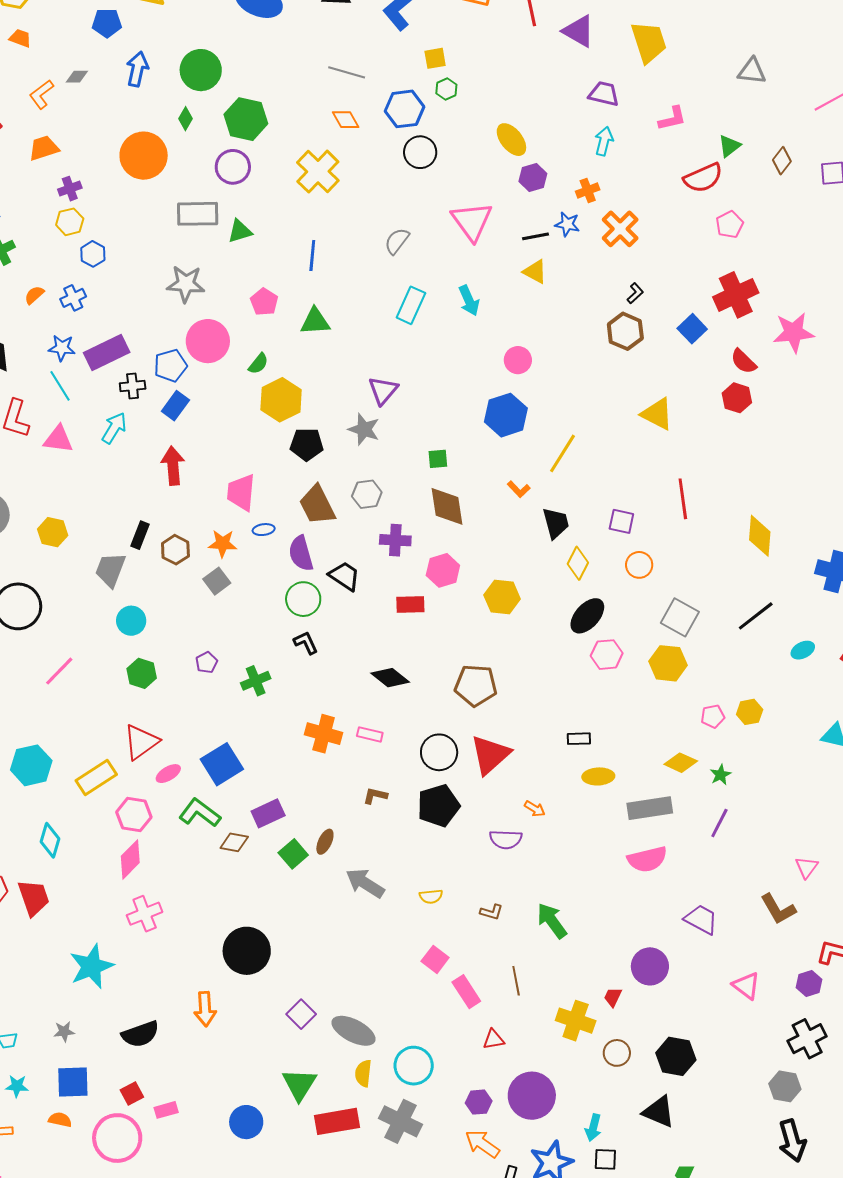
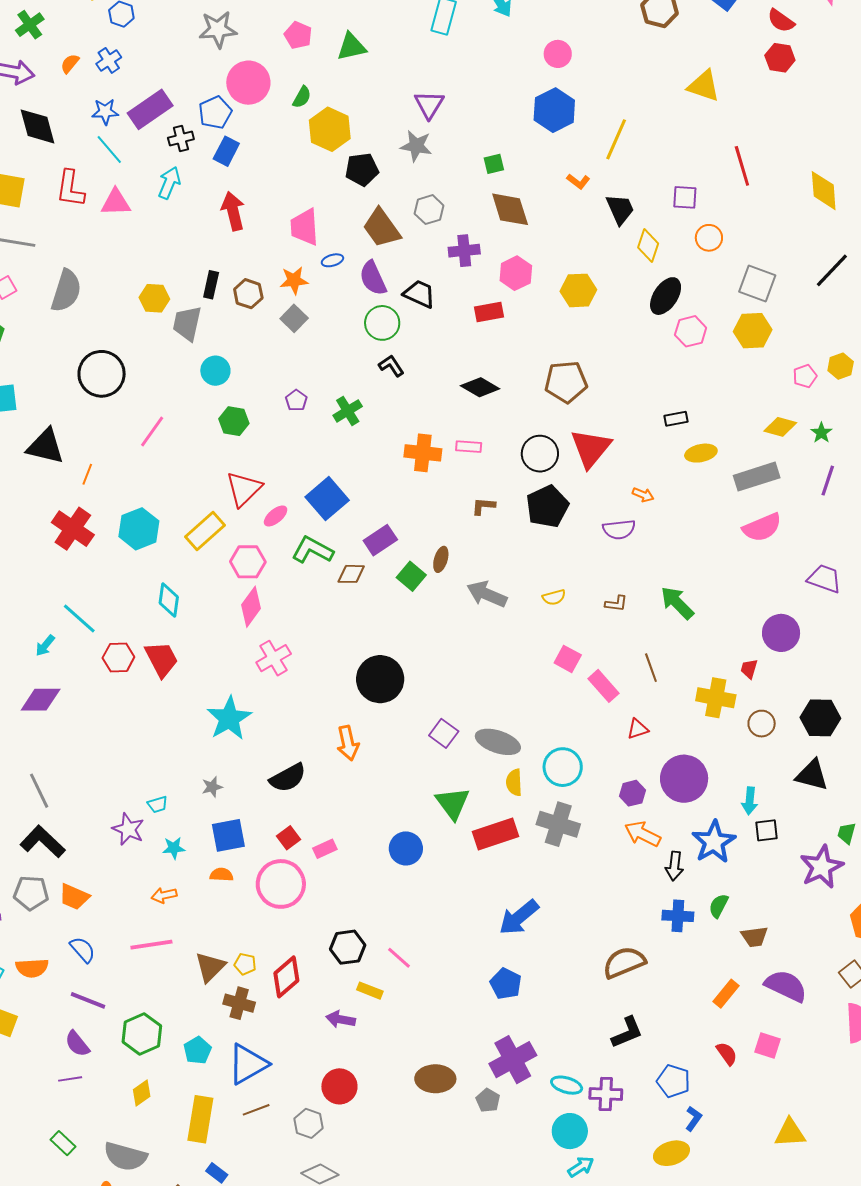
yellow hexagon: (53, 532) -> (154, 298), moved

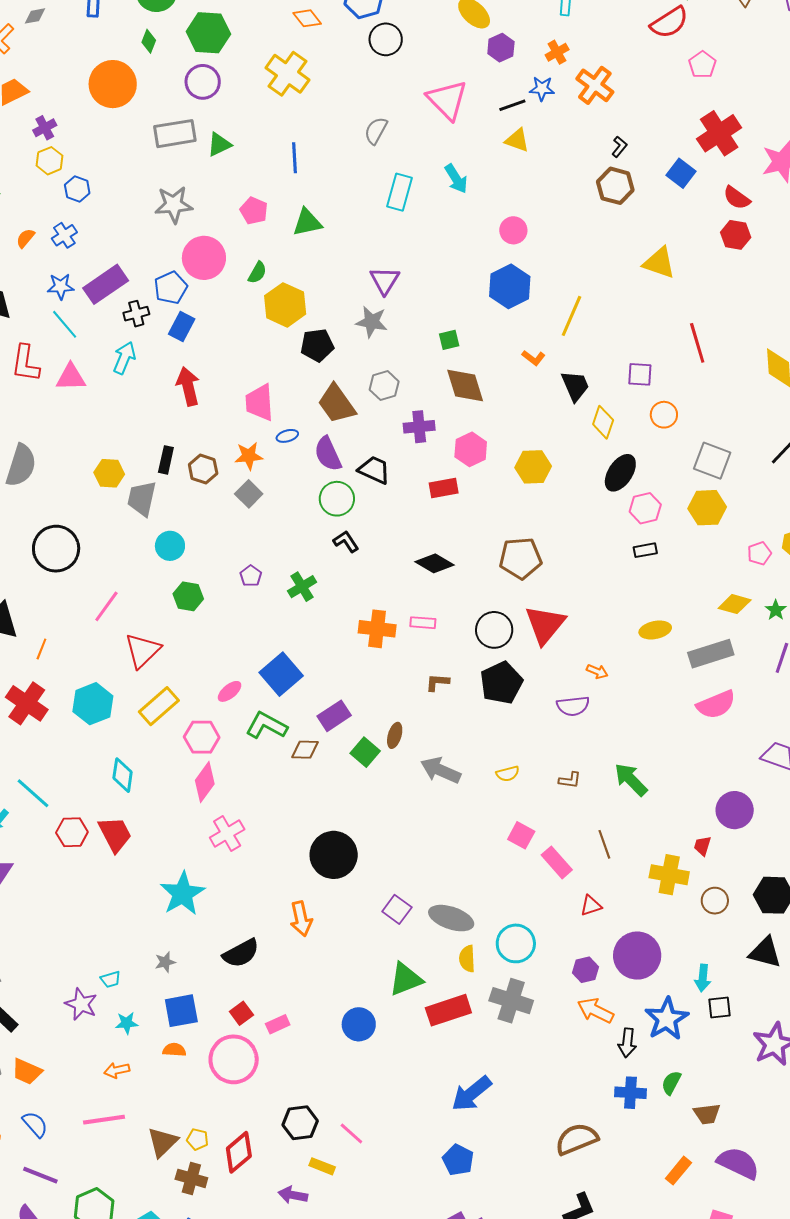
black rectangle: (676, 419) -> (645, 550), moved
red triangle: (244, 489) -> (143, 651), moved
green triangle: (453, 803) -> (406, 979), turned 45

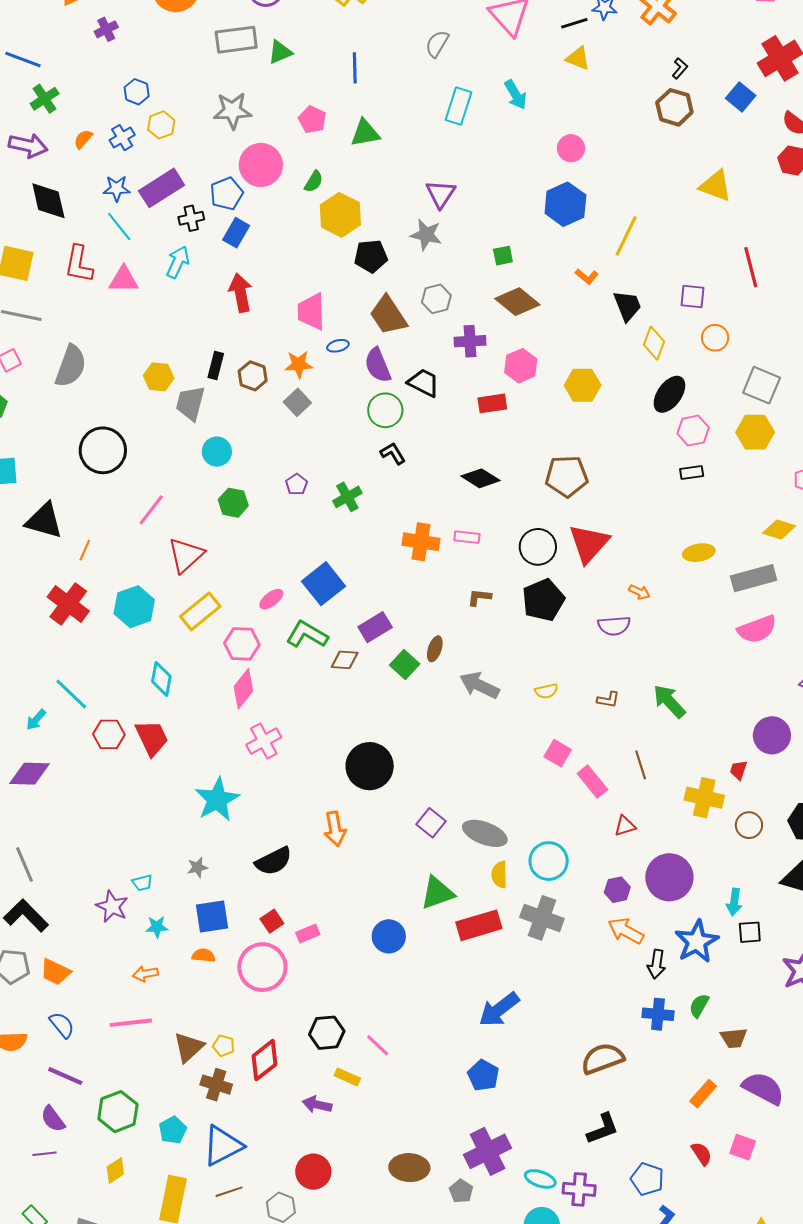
yellow hexagon: (50, 161) -> (161, 125), moved
brown diamond: (465, 386) -> (517, 302), turned -36

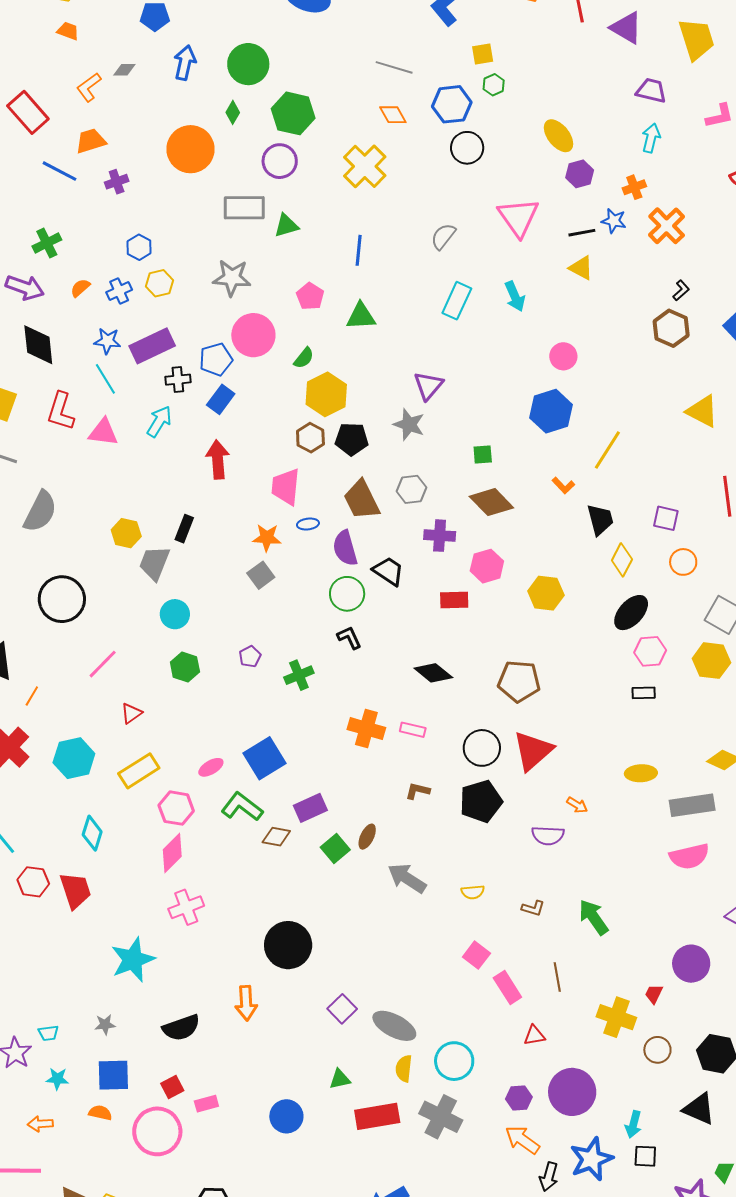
blue line: (23, 59) -> (59, 171), moved
brown hexagon: (253, 376) -> (310, 438), moved
red triangle: (186, 555) -> (131, 713), size x0.6
green triangle: (437, 893) -> (340, 1079), size x0.6

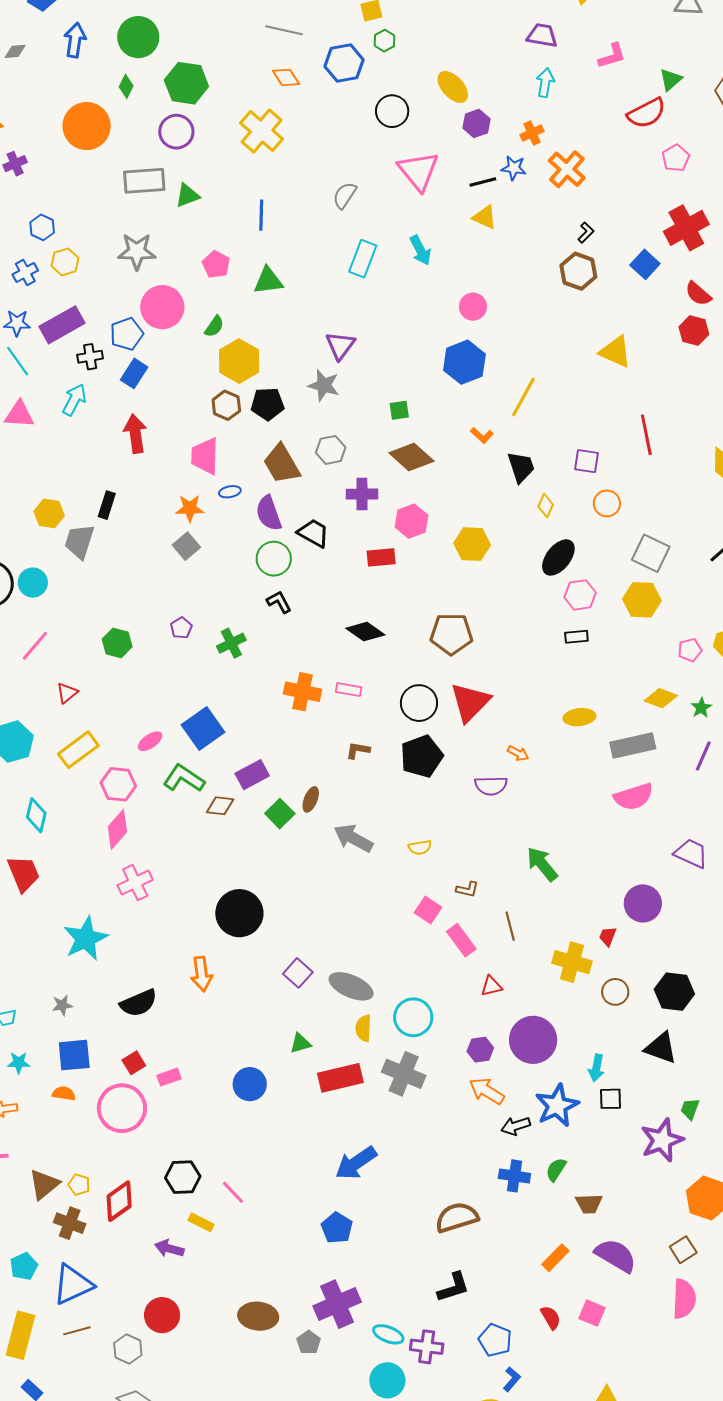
black circle: (467, 148) -> (392, 111), moved
yellow diamond: (622, 560) -> (546, 506), size x0.7
cyan circle: (175, 614) -> (33, 583), moved
brown L-shape: (533, 908) -> (467, 889), moved
black arrow: (549, 1177) -> (516, 1126), turned 60

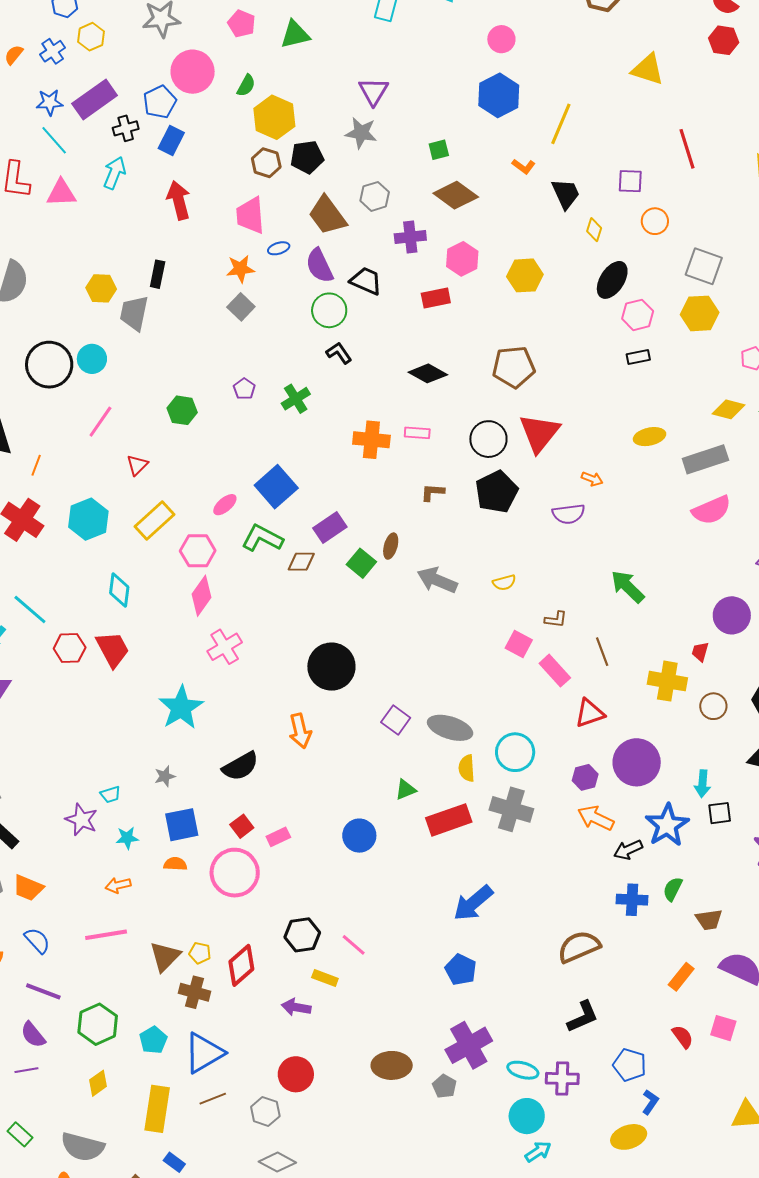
red triangle: (491, 986) -> (590, 713), size x1.4

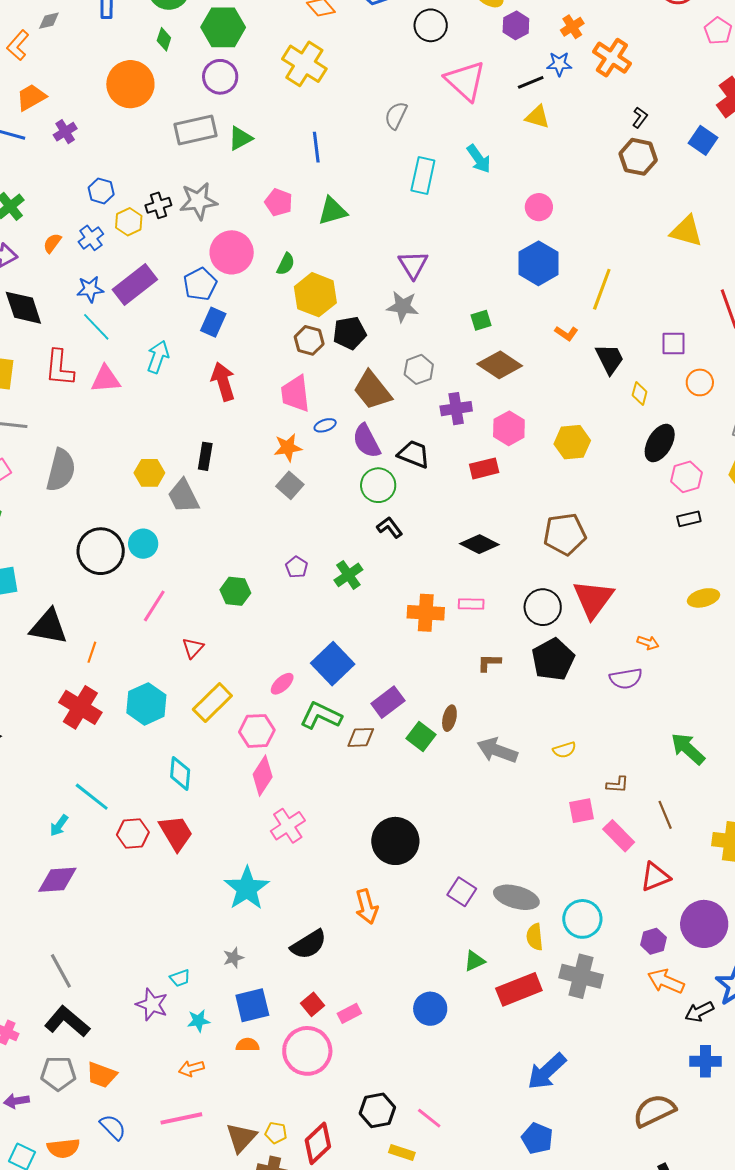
black cross: (126, 128) -> (158, 205), moved
gray trapezoid: (134, 313) -> (183, 496), turned -36
pink square: (519, 644) -> (582, 811), turned -36

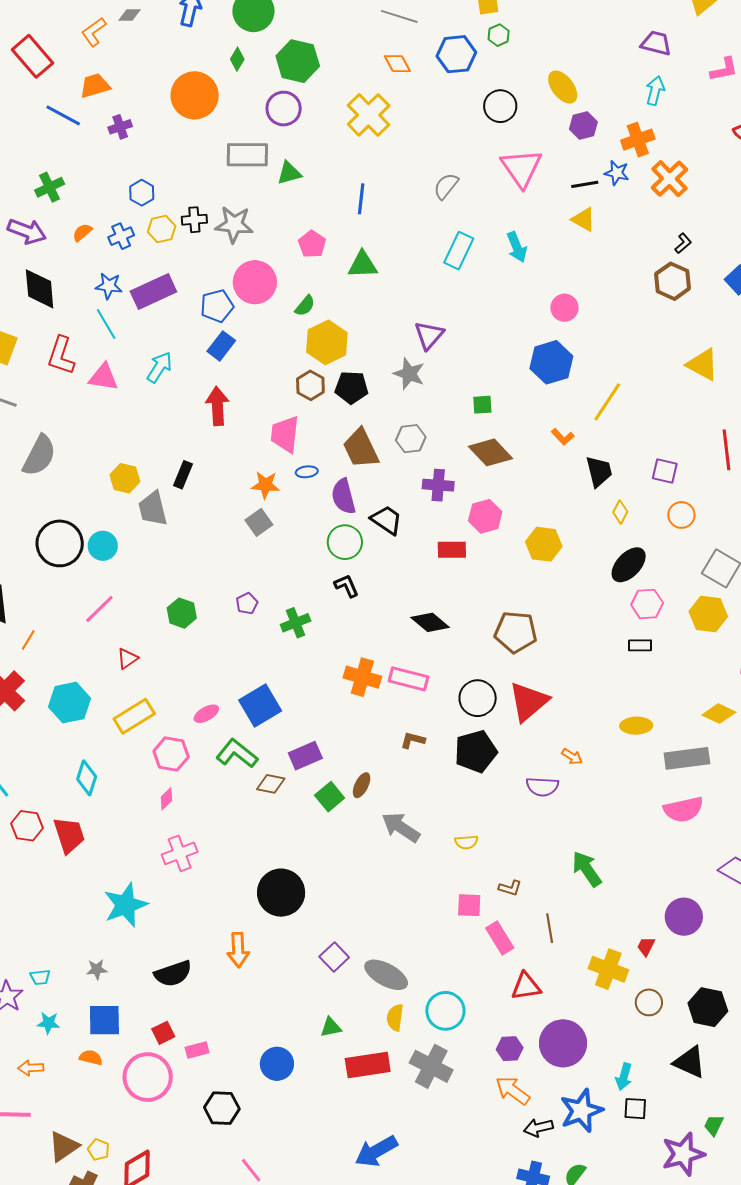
orange cross: (572, 27) -> (638, 140), size x1.4
pink rectangle: (471, 604) -> (409, 679), size x1.5
pink diamond: (263, 776) -> (166, 799), size x0.6
black hexagon: (377, 1110) -> (222, 1108), moved

